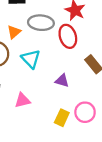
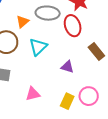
cyan triangle: (31, 59) -> (38, 47), turned 30
pink triangle: (22, 100) -> (33, 94), moved

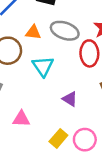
orange triangle: (23, 22) -> (33, 32), turned 32
cyan triangle: (38, 47) -> (43, 66), turned -36

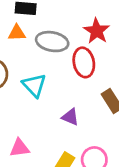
orange triangle: (33, 32) -> (17, 33), moved

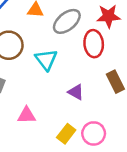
red star: (97, 31) -> (108, 16), turned 30
gray ellipse: (52, 42) -> (67, 21), turned -56

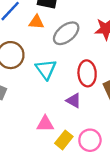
red ellipse: (94, 44) -> (87, 73), moved
pink triangle: (27, 115) -> (45, 124), moved

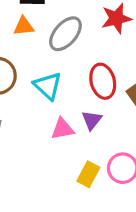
purple triangle: (74, 101) -> (92, 120), turned 49
pink triangle: (45, 124) -> (62, 129), moved

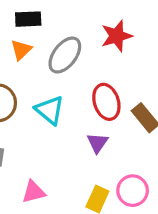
orange triangle: (24, 26) -> (21, 50), turned -35
pink triangle: (62, 129) -> (34, 192), moved

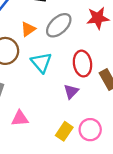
orange triangle: (21, 50) -> (28, 29), moved

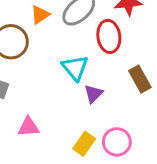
cyan triangle: (41, 62) -> (75, 68), moved
red ellipse: (82, 64) -> (109, 36), moved

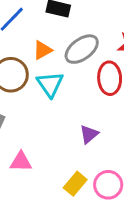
cyan triangle: (75, 68) -> (50, 84), moved

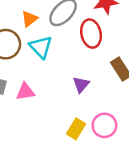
pink triangle: (21, 162) -> (25, 92), moved

